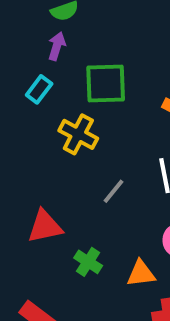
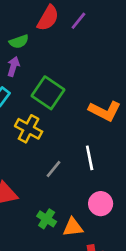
green square: (106, 83) -> (48, 93), turned 36
green cross: (88, 262) -> (47, 219), moved

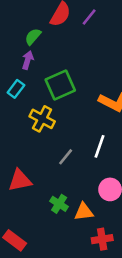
green semicircle: (19, 42) -> (33, 37), turned 150
green square: (48, 93) -> (60, 85), turned 32
white line: (90, 158) -> (100, 146), turned 30

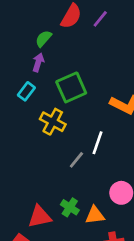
white line: (100, 146) -> (98, 143), moved
red triangle: (20, 180) -> (40, 217), moved

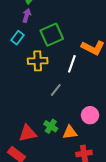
yellow cross: (53, 122) -> (38, 61), turned -30
white line: (98, 143) -> (72, 64), moved

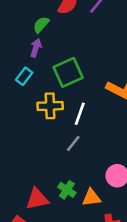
white line: (72, 64) -> (80, 114), moved

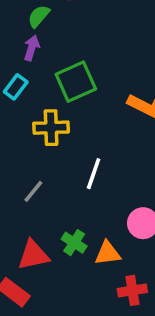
white line: (80, 114) -> (94, 174), moved
gray line: (73, 143) -> (33, 191), moved

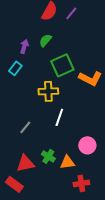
green semicircle: (39, 16) -> (45, 40), moved
green square: (76, 82) -> (62, 65), moved
yellow cross: (51, 128) -> (48, 91), moved

